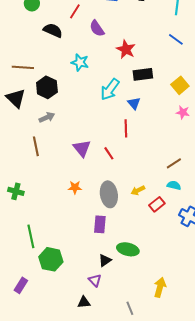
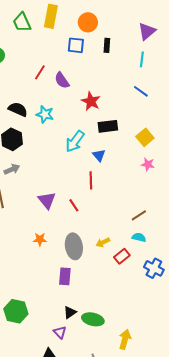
red line: (75, 11) -> (40, 72), moved
black semicircle: (53, 30) -> (18, 109), moved
green ellipse: (128, 249) -> (93, 319), moved

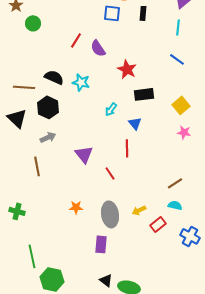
cyan arrow: (75, 141) -> (111, 109), size x0.6
purple triangle: (47, 200) -> (84, 154), moved
black triangle: (70, 312) -> (106, 280), turned -48

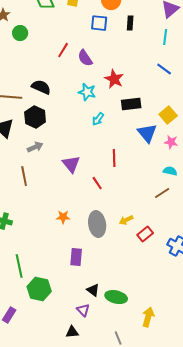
cyan star: (81, 82) -> (87, 92), moved
blue triangle: (135, 123) -> (147, 133), moved, size x1.5
cyan semicircle: (175, 205) -> (170, 171), moved
purple rectangle: (101, 244) -> (76, 257), moved

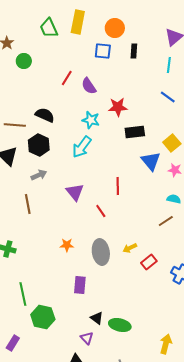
red star: (114, 79) -> (118, 107), turned -30
cyan arrow: (98, 119) -> (82, 147), moved, size x1.6
yellow arrow: (148, 317) -> (166, 344), moved

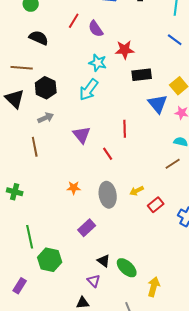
black semicircle: (45, 115) -> (39, 38), moved
purple rectangle: (80, 285) -> (87, 228), turned 42
green ellipse: (120, 325) -> (127, 268), turned 30
yellow arrow: (166, 344) -> (154, 287), moved

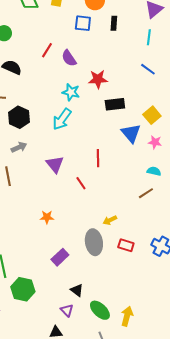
gray ellipse: (108, 195) -> (94, 242), moved
red rectangle: (156, 205) -> (126, 245), moved, turned 56
green ellipse: (127, 268) -> (100, 310), moved

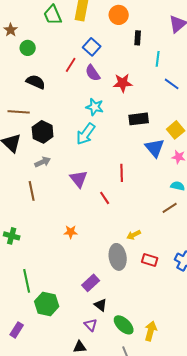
blue square: (83, 23) -> (92, 47), moved, turned 36
cyan line: (149, 37) -> (158, 59), moved
red star: (98, 79) -> (123, 83), moved
purple rectangle: (60, 257) -> (91, 283), moved

